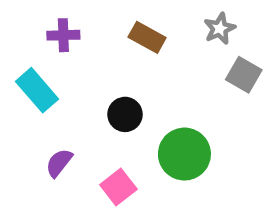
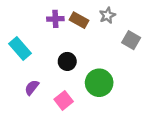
gray star: (220, 29) -> (107, 15), moved
purple cross: (63, 35) -> (55, 19), moved

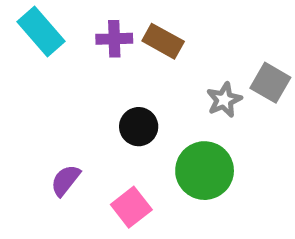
gray star: (107, 15) -> (224, 100), moved
cyan rectangle: (20, 48) -> (41, 31), moved

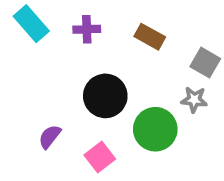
brown rectangle: (163, 41) -> (150, 37), moved
gray star: (224, 100) -> (194, 100), moved, turned 30
black circle: (139, 127) -> (105, 96), size x1.5

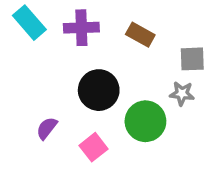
purple cross: (87, 29) -> (81, 28), size x1.4
gray square: (205, 63) -> (192, 59), turned -32

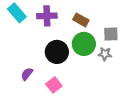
green circle: (145, 121) -> (84, 44), moved

